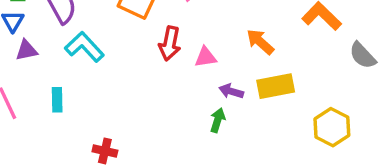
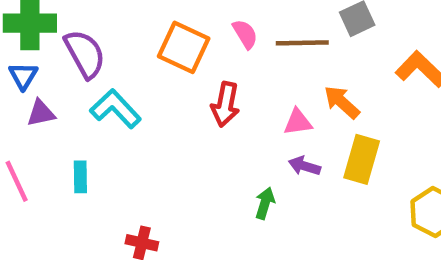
pink triangle: (206, 57) -> (298, 122), moved
yellow rectangle: (276, 86) -> (362, 159), turned -63
green arrow: (218, 120) -> (265, 203), moved

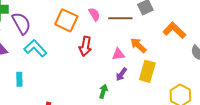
purple arrow: (304, 166) -> (121, 74), turned -72

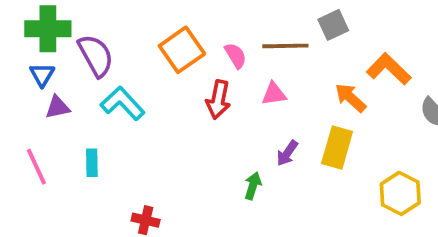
pink semicircle: (94, 14) -> (236, 56), moved
orange square: (66, 20) -> (182, 50), turned 30
orange arrow: (138, 45) -> (350, 98), moved
pink triangle: (118, 54) -> (274, 94), moved

